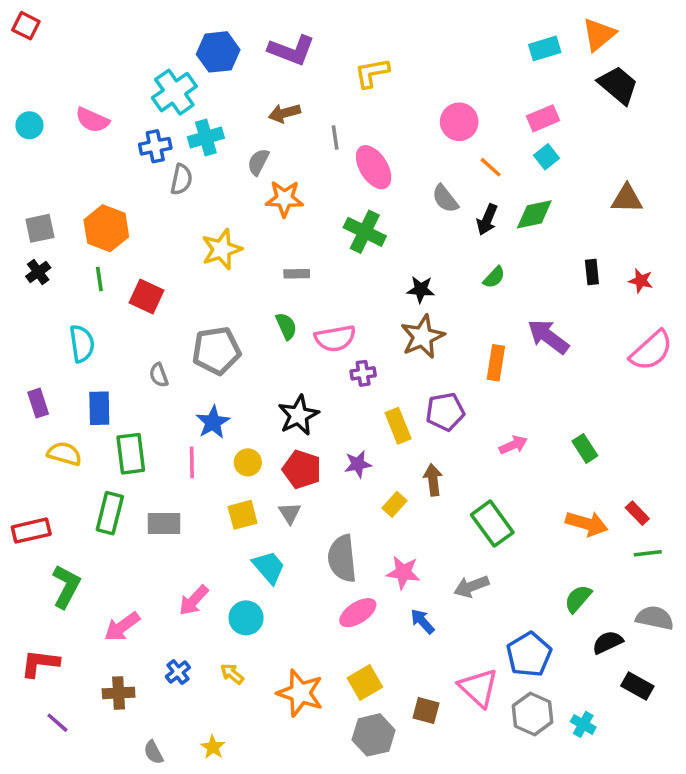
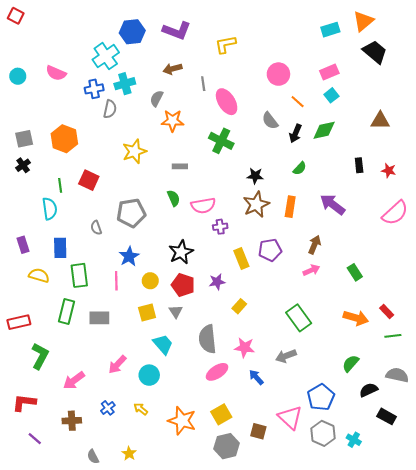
green line: (99, 279) -> (60, 185), moved
orange rectangle: (496, 363) -> (290, 207), moved
brown arrow: (433, 480) -> (315, 245), moved, turned 30

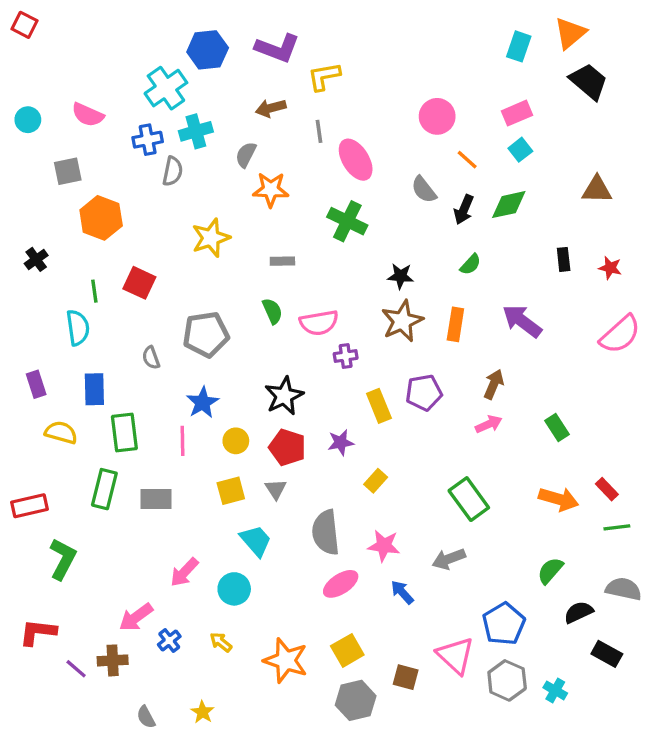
cyan rectangle: (330, 30) -> (519, 46), turned -54
yellow L-shape: (225, 44) -> (324, 76), moved
gray square: (24, 139) -> (68, 171), moved
pink arrow: (74, 380) -> (136, 617), moved
purple line: (35, 439) -> (76, 669), moved

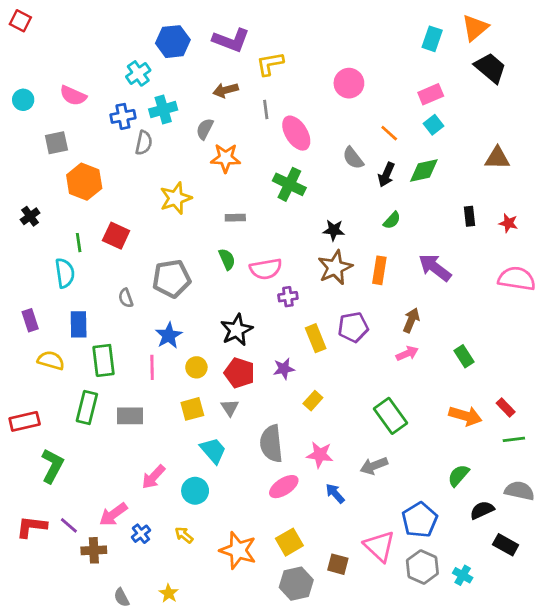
cyan cross: (166, 88) -> (138, 73), size x0.7
pink circle: (437, 116) -> (349, 83), moved
pink semicircle: (620, 334) -> (517, 279), turned -129
purple line: (76, 669) -> (69, 525), moved

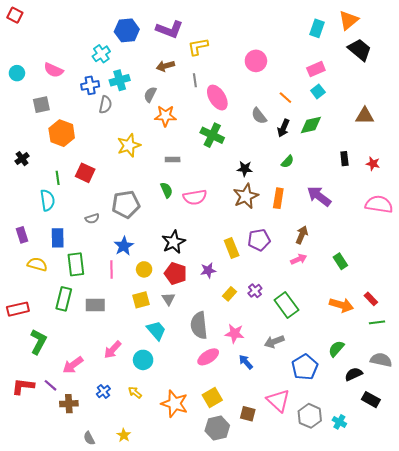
purple cross: (288, 297) -> (255, 291), moved, turned -32
gray semicircle: (126, 298) -> (92, 219), turned -88
pink arrow: (113, 514) -> (73, 365), moved
blue pentagon: (420, 520) -> (305, 367), moved

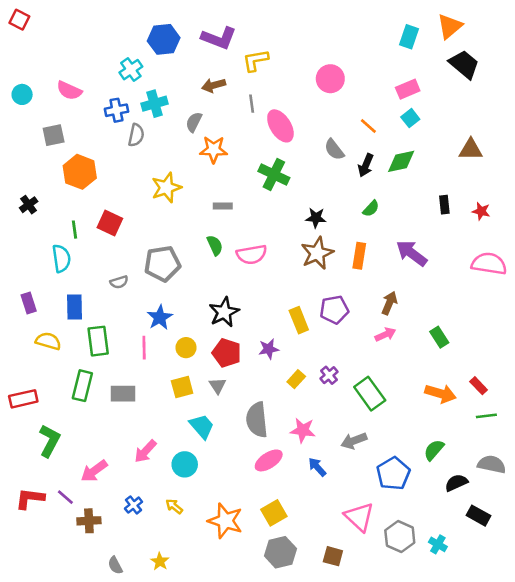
brown square: (248, 414) -> (333, 556), moved

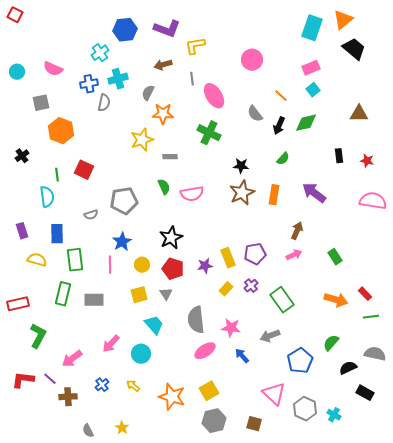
cyan rectangle: (409, 37) -> (312, 28), size x1.4
yellow star: (166, 188) -> (142, 140), moved
purple pentagon: (334, 310) -> (255, 254), moved
yellow rectangle: (299, 320) -> (228, 258), moved

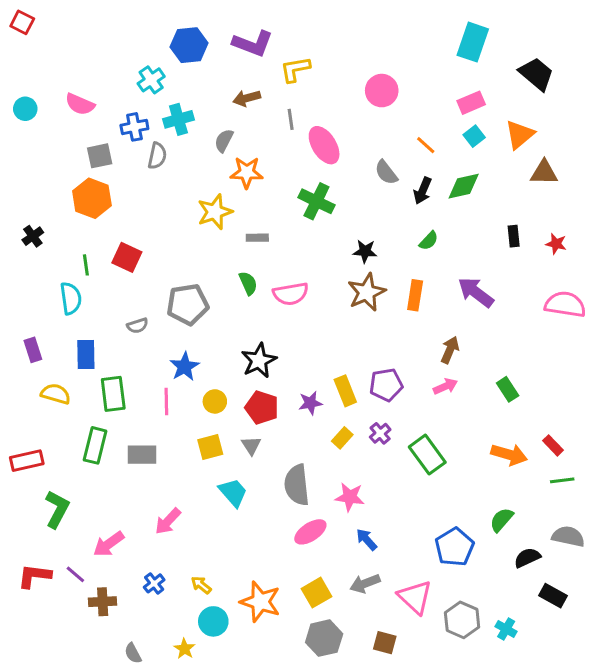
orange triangle: (343, 20) -> (520, 135), moved
gray square: (41, 103) -> (100, 156), moved
gray arrow: (270, 336) -> (365, 583), moved
cyan circle: (141, 354) -> (213, 621), moved

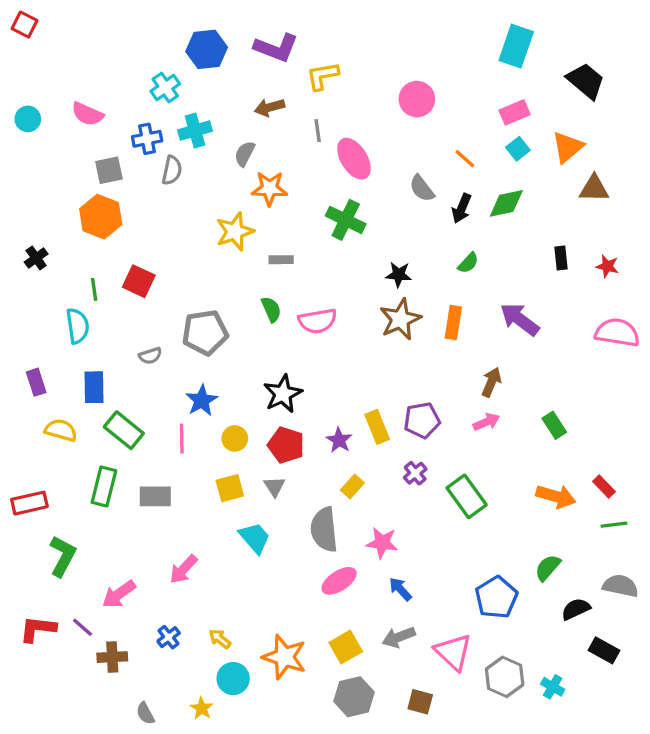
green rectangle: (113, 394) -> (124, 430), turned -44
purple star: (310, 403) -> (339, 440), turned -30
yellow rectangle: (342, 438) -> (352, 486), moved

